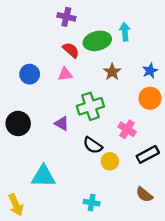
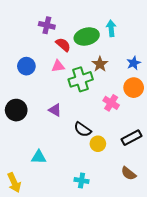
purple cross: (66, 17) -> (47, 25), moved
green cross: (90, 106) -> (81, 79), moved
pink cross: (127, 129) -> (111, 103), moved
cyan triangle: (43, 176) -> (39, 157), size x0.7

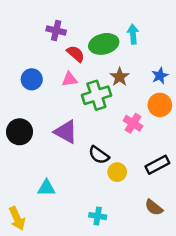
purple triangle: (55, 110) -> (66, 132), size x1.5

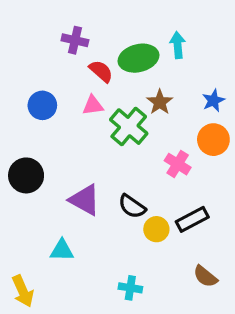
green cross: (96, 95) -> (129, 127), turned -32
purple triangle: (66, 132) -> (85, 200), moved
black rectangle: (157, 165) -> (192, 219), moved

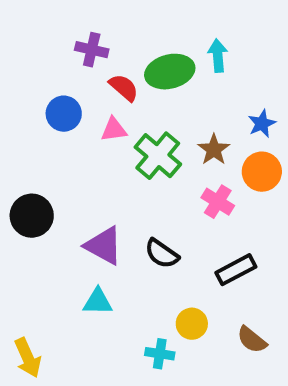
brown star: (160, 102) -> (214, 150), moved
blue circle: (42, 105) -> (64, 114), moved
yellow circle: (156, 229) -> (192, 324), moved
cyan triangle: (62, 250) -> (98, 302), moved

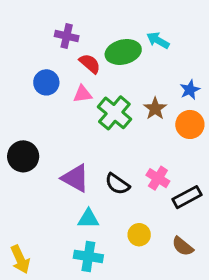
cyan arrow: (218, 56) -> (158, 40), turned -55
pink cross: (218, 202) -> (158, 178), moved
black rectangle: (236, 270) -> (187, 197), moved
cyan triangle: (98, 302) -> (88, 219), moved
cyan cross: (160, 354) -> (88, 256), moved, size x1.4

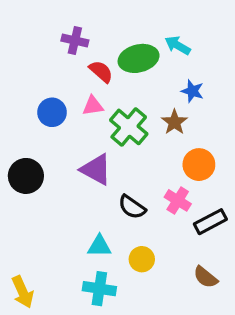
blue circle: (46, 82) -> (52, 112), moved
blue star: (190, 90) -> (192, 91), moved, turned -30
orange circle: (190, 124) -> (199, 165), moved
purple triangle: (75, 178) -> (96, 169), moved
yellow circle: (139, 235) -> (142, 259), moved

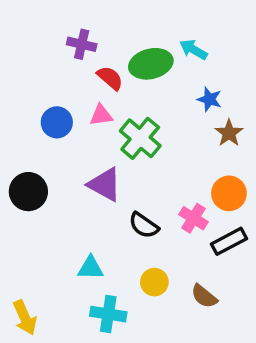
brown star: (174, 122) -> (229, 133), moved
orange circle: (199, 165) -> (229, 193), moved
cyan triangle: (99, 246) -> (91, 268), moved
brown semicircle: (205, 277) -> (204, 296), moved

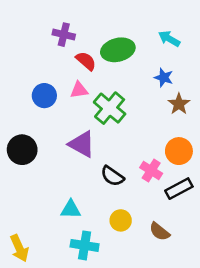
cyan arrow: (193, 50) -> (169, 39), moved

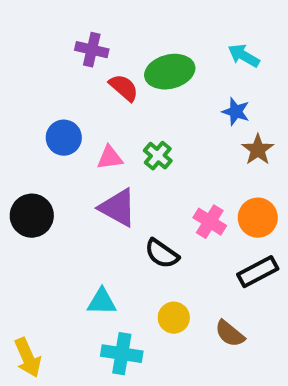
pink triangle: (79, 90) -> (110, 158), moved
green cross: (110, 108) -> (158, 156), size x0.6
pink cross: (151, 170) -> (210, 222), moved

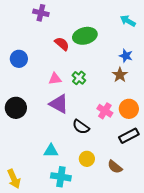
purple cross: (92, 50) -> (41, 13), moved
cyan arrow: (244, 56) -> (128, 21), moved
blue star: (236, 112) -> (126, 56), moved
blue circle: (64, 138) -> (19, 59), moved
brown star: (258, 150) -> (120, 75), moved

